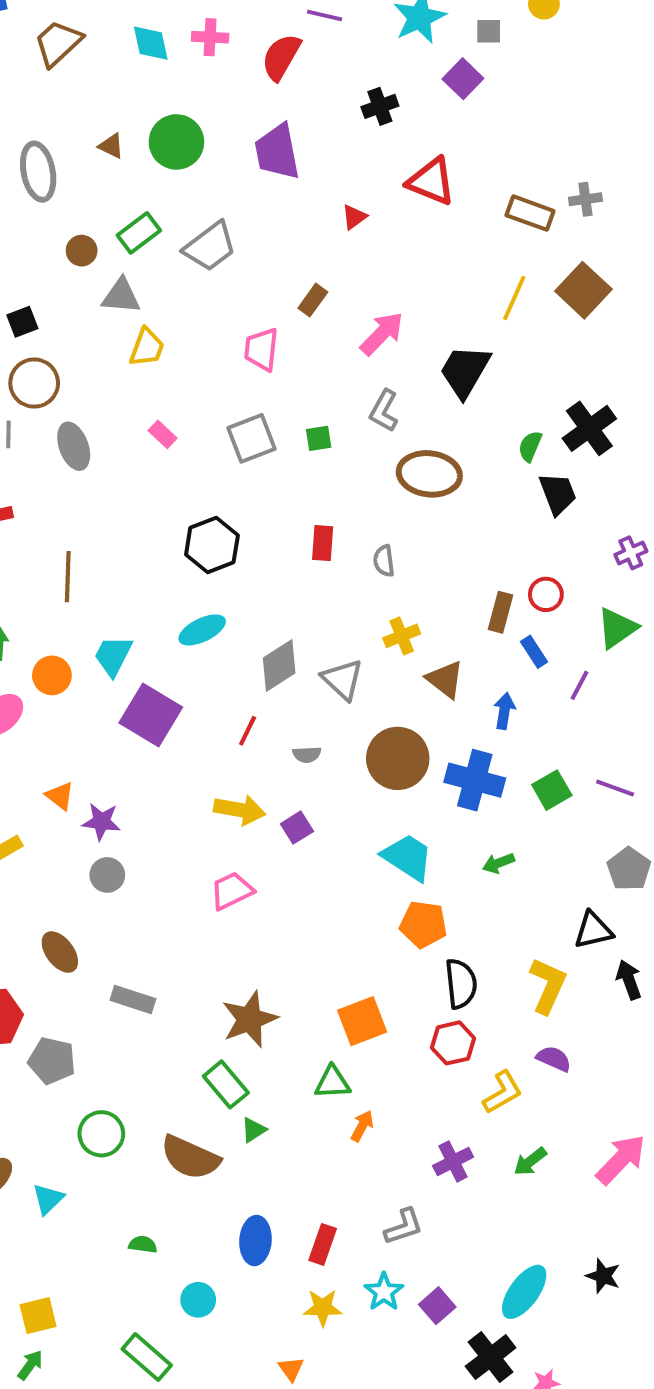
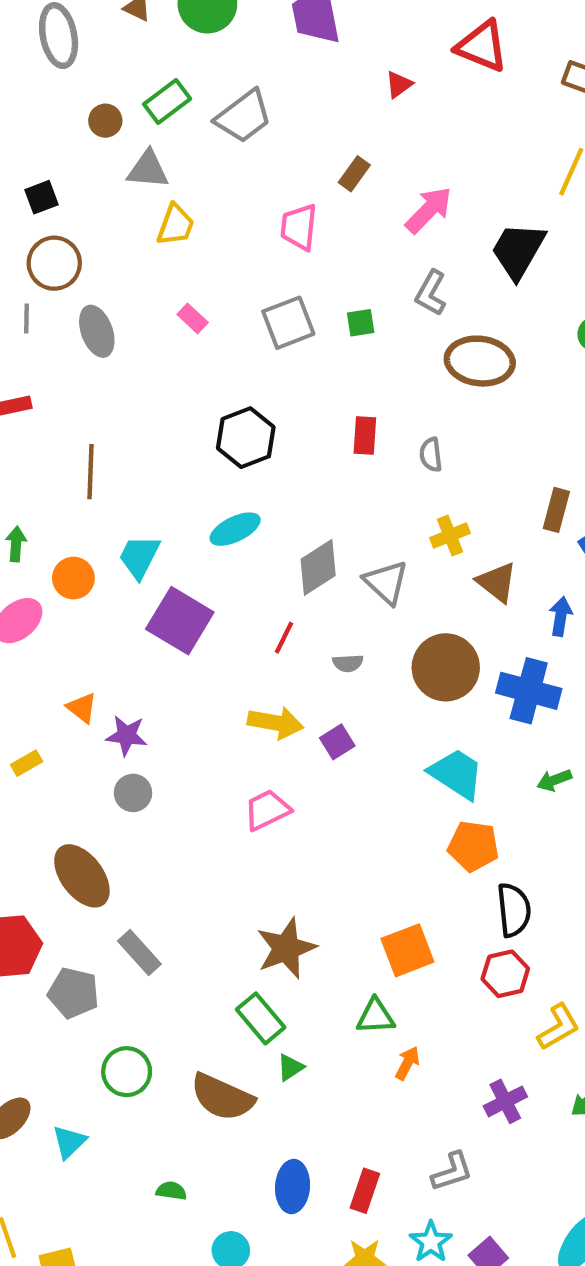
brown ellipse: (60, 952) -> (82, 876), size x1.4
gray rectangle: (133, 999) -> (139, 952), moved, turned 30

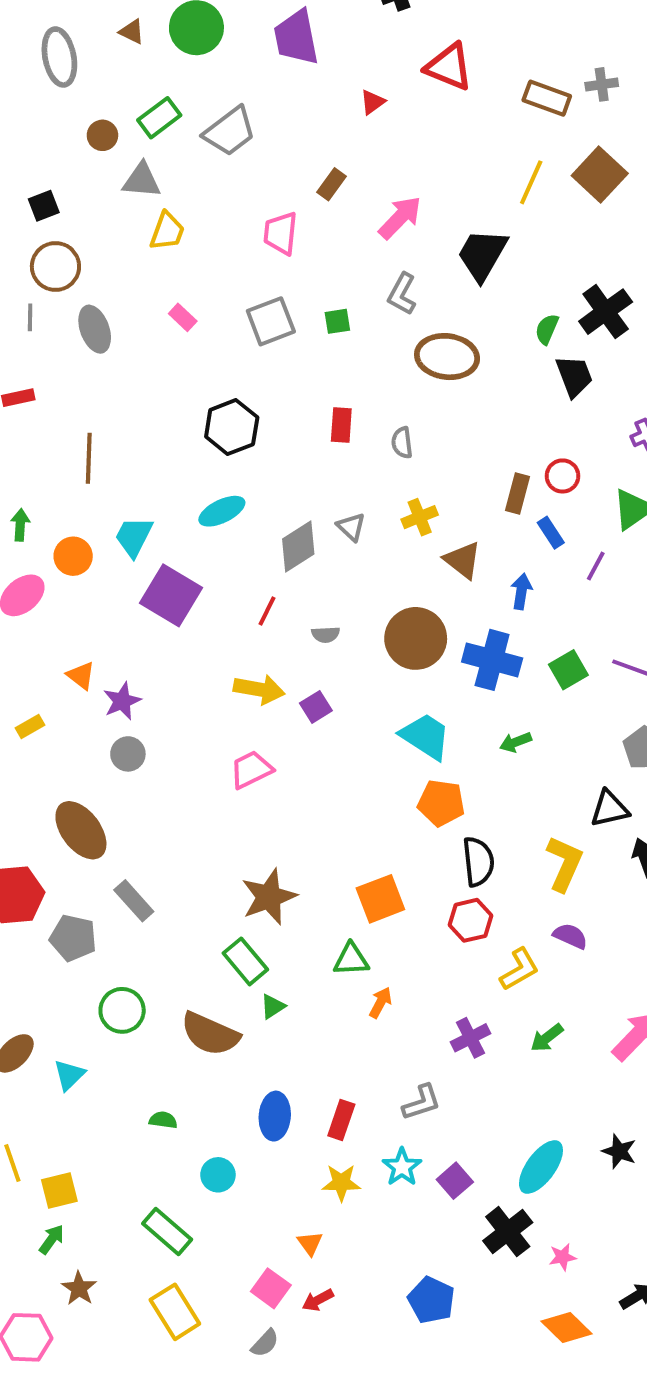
gray triangle: (386, 582) -> (351, 527), moved, size x0.7
purple star: (127, 735) -> (122, 701), turned -30

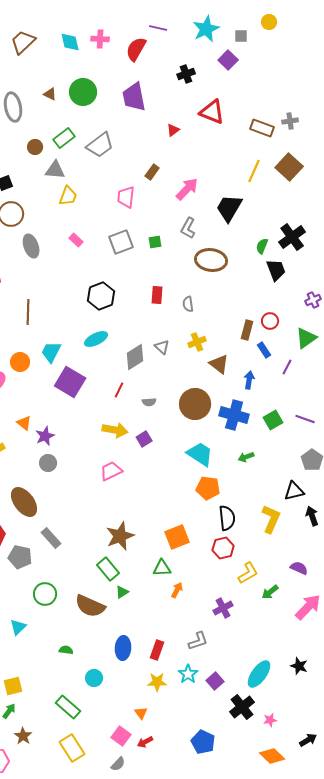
purple semicircle: (570, 936) -> (299, 568), moved
green arrow: (547, 1038) -> (270, 592), moved

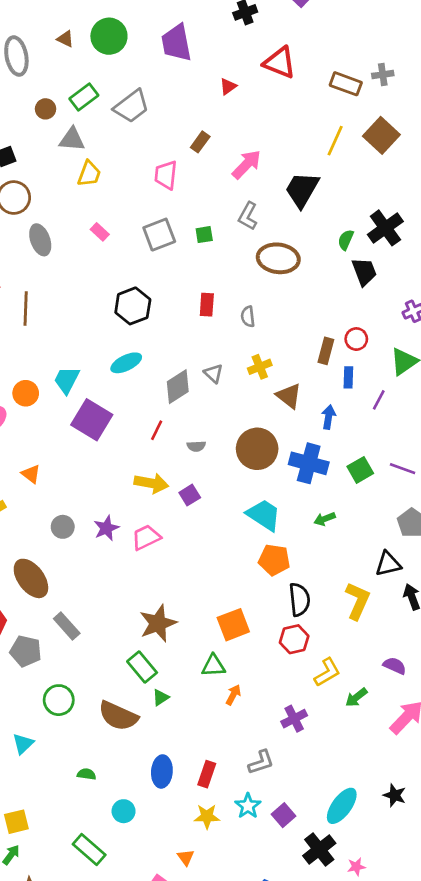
brown line: (28, 312) -> (26, 309), moved
blue rectangle: (264, 350) -> (348, 377), turned 35
purple star: (45, 436) -> (106, 528), moved

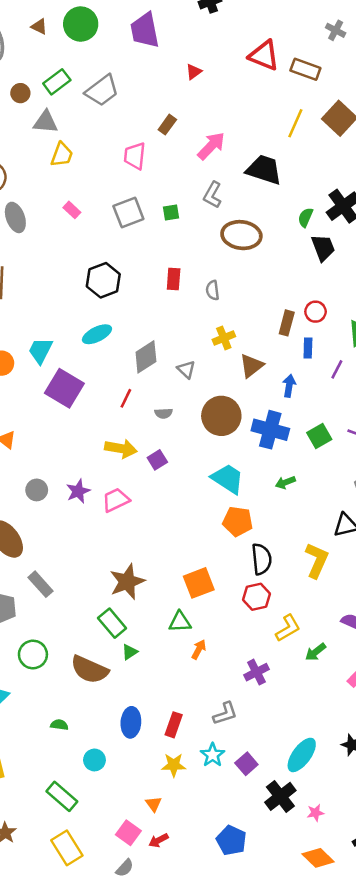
red triangle: (280, 63) -> (264, 55), moved
gray cross: (383, 75) -> (336, 30), moved, turned 36
black trapezoid: (302, 190) -> (264, 170), turned 78
gray triangle: (213, 373) -> (186, 369), moved
brown triangle: (289, 396) -> (251, 366), turned 44

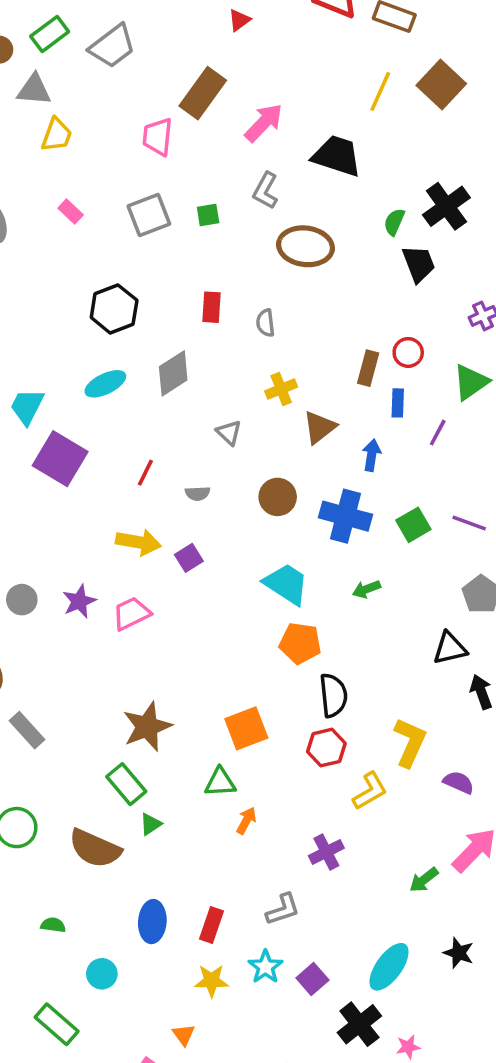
brown rectangle: (167, 125) -> (203, 93), size x1.8
gray diamond: (146, 357) -> (173, 373), moved
brown circle: (221, 416) -> (278, 497), size x0.7
yellow L-shape: (317, 560) -> (410, 742), moved
green arrow: (316, 652) -> (424, 880), moved

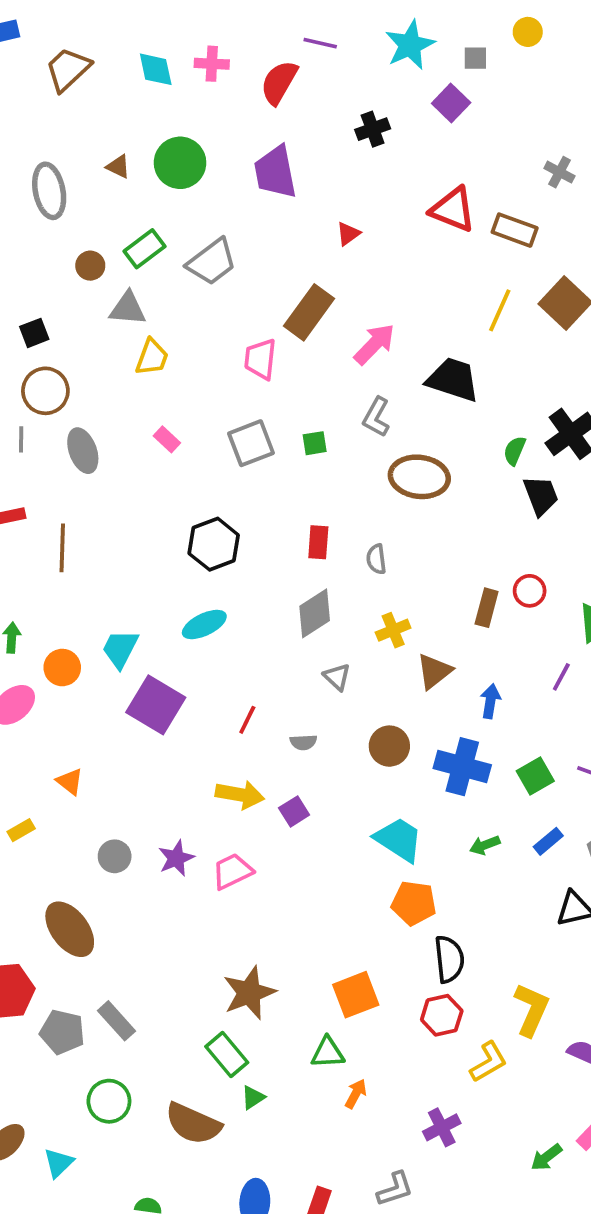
gray diamond: (173, 373) -> (315, 613), moved
blue rectangle: (398, 403) -> (548, 841), moved, turned 48
gray rectangle: (27, 730) -> (116, 1021), moved

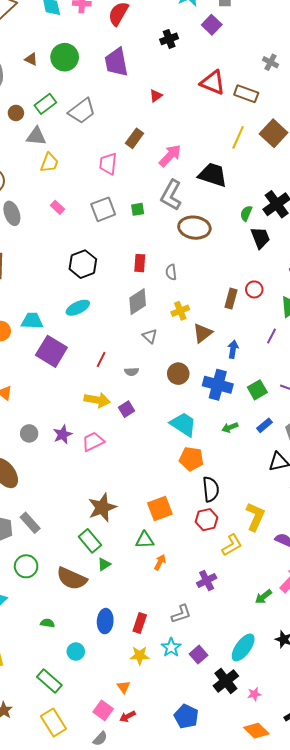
brown rectangle: (309, 312) -> (135, 138), size x0.7
gray L-shape: (376, 417) -> (171, 195), size x1.4
cyan trapezoid: (120, 649) -> (32, 321), turned 65

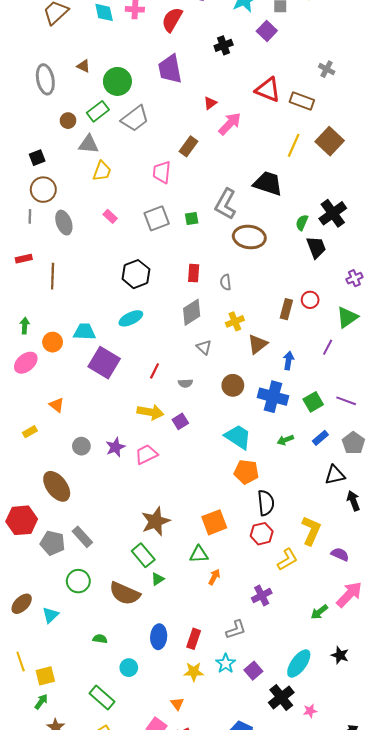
green circle: (65, 57) -> (117, 81), moved
pink arrow: (170, 156) -> (230, 124), moved

